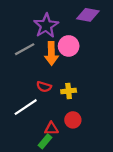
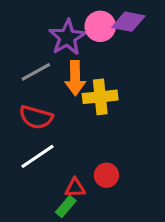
pink circle: (69, 46) -> (100, 26), moved
red semicircle: (44, 87) -> (36, 117), moved, size x1.5
yellow cross: (69, 91) -> (100, 97), moved, size x1.5

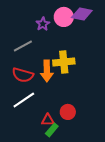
purple star: (67, 37) -> (43, 24), size x0.6
orange arrow: (75, 78) -> (47, 71), moved
green rectangle: (66, 207) -> (52, 130), moved

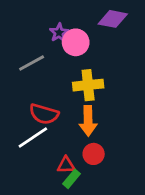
pink circle: (64, 17) -> (76, 42), moved
orange arrow: (47, 71) -> (88, 121), moved
red semicircle: (23, 75) -> (44, 114), moved

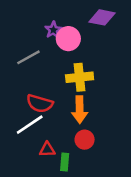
red triangle: (66, 165) -> (47, 150), moved
green rectangle: (72, 179) -> (65, 162), turned -35

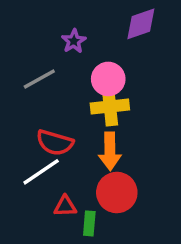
purple diamond: (102, 17) -> (141, 24), turned -30
pink circle: (68, 39) -> (108, 79), moved
red circle: (85, 140) -> (117, 193), size x1.5

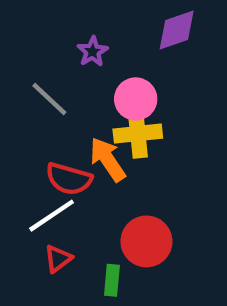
gray line: (39, 79) -> (49, 99), turned 72
orange arrow: (110, 151) -> (108, 159), moved, turned 147
red triangle: (65, 206) -> (58, 259), moved, turned -35

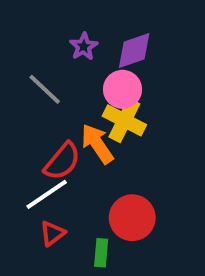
purple diamond: (177, 30) -> (134, 50), moved
yellow cross: (138, 134) -> (124, 120), turned 33
red semicircle: (69, 179) -> (62, 161), turned -66

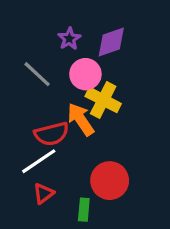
pink circle: (122, 89) -> (85, 74), moved
red semicircle: (62, 161) -> (52, 134), turned 36

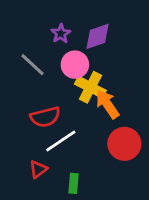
orange arrow: (81, 119) -> (107, 104), moved
white line: (39, 161) -> (61, 141), moved
red circle: (110, 181) -> (124, 144), moved

